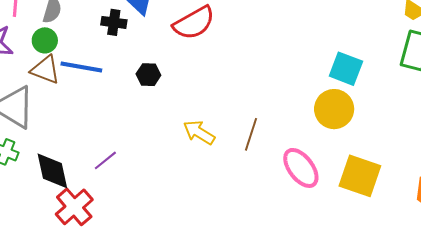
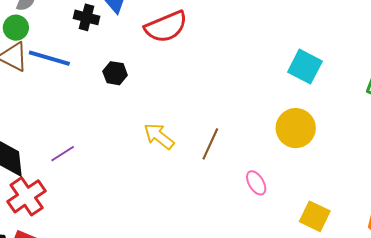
cyan square: (346, 69) -> (305, 67), moved
pink ellipse: (301, 168) -> (256, 183), size x0.6
yellow square: (360, 176) -> (315, 216), moved, size x0.7

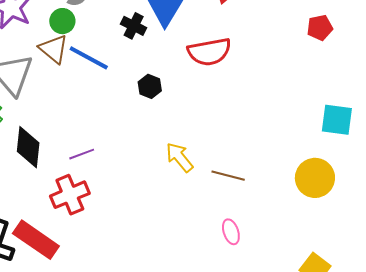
cyan square: (305, 67) -> (337, 120), turned -32
brown line: (210, 144) -> (228, 176), turned 68
pink ellipse: (256, 183) -> (231, 232), moved
red cross: (27, 196) -> (70, 195), moved

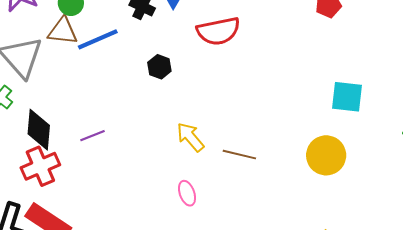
brown triangle: (54, 49) -> (63, 31), turned -32
blue line: (89, 58) -> (98, 39), turned -51
red cross: (70, 195) -> (40, 166), moved
pink ellipse: (231, 232) -> (187, 193), moved

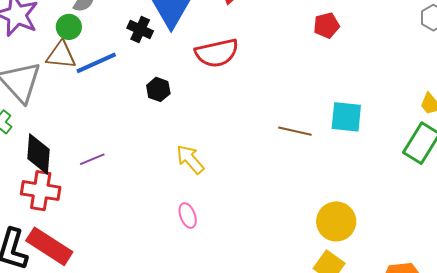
brown line: (239, 155) -> (295, 131), moved
yellow circle: (326, 155) -> (336, 221), moved
red cross: (40, 166) -> (41, 191), turned 33

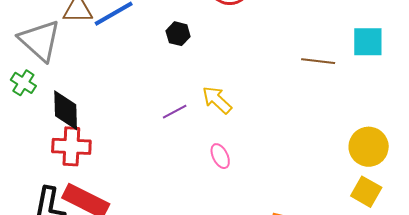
purple line: (92, 159) -> (175, 112), moved

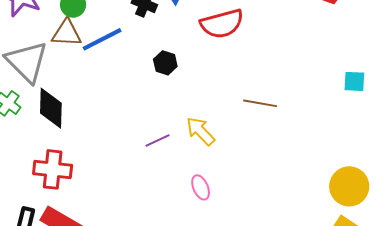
cyan square: (368, 42) -> (354, 81), size x0.7
brown line: (318, 61) -> (260, 103), moved
black diamond: (66, 110) -> (51, 108), moved

